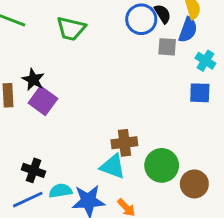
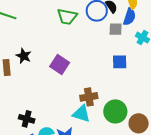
green trapezoid: (71, 29) -> (67, 17), moved
blue square: (200, 93) -> (120, 62), moved
purple square: (43, 101) -> (60, 65), moved

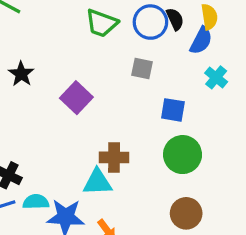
gray square: (116, 29) -> (142, 69), moved
green circle: (115, 111) -> (183, 155), moved
cyan triangle: (81, 114) -> (97, 182), turned -30

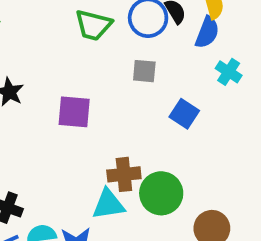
purple square: (76, 98) -> (74, 112), turned -32
blue square: (173, 110) -> (184, 114), turned 30
green circle: (183, 155) -> (161, 193), moved

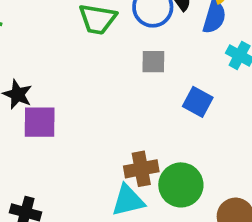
purple square: (74, 112) -> (40, 122), moved

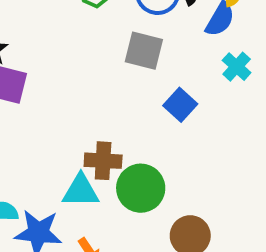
gray square: (153, 62) -> (144, 51), size x1.4

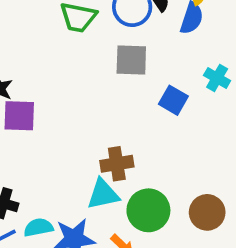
cyan cross: (237, 67) -> (217, 78), moved
green circle: (141, 188) -> (148, 210), moved

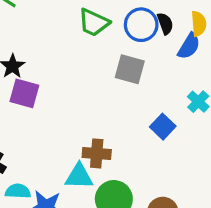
blue square: (173, 100) -> (163, 127), moved

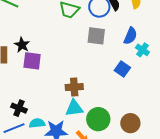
blue semicircle: (189, 46) -> (130, 36), moved
brown cross: (97, 153) -> (74, 87), moved

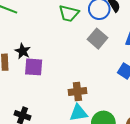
gray square: (96, 36) -> (97, 39), turned 36

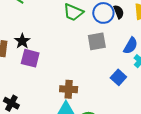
gray square: (97, 39) -> (97, 41), turned 30

